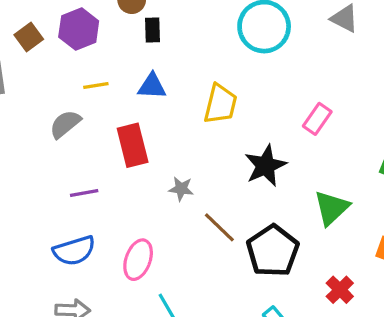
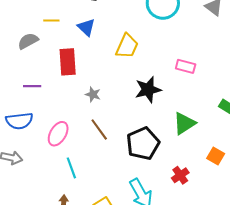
blue triangle: (152, 86) -> (86, 27), turned 30
pink rectangle: (317, 119) -> (186, 66), turned 60
brown line: (219, 227) -> (99, 130), moved

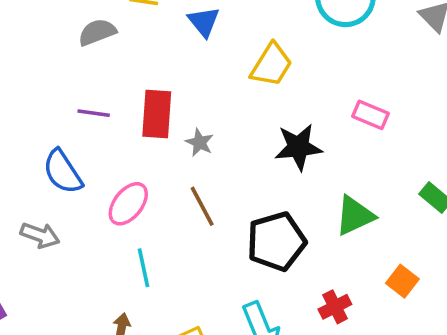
red rectangle: (68, 62) -> (157, 114), moved
blue semicircle: (19, 121) -> (63, 172), turned 56

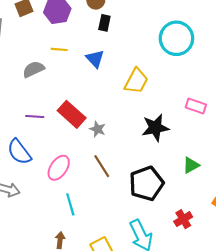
red rectangle: (157, 114) -> (72, 114), turned -48
green triangle: (355, 216) -> (191, 165), size x0.7

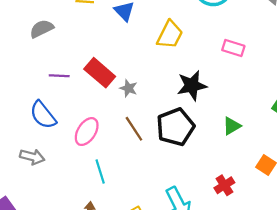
gray semicircle: (33, 69) -> (42, 29), moved
pink rectangle: (196, 106) -> (233, 48), moved
black pentagon: (146, 184) -> (175, 127), moved

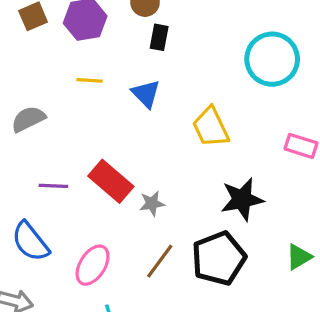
yellow trapezoid: (170, 35) -> (211, 127), turned 128
gray star: (128, 88) -> (152, 203), turned -30
brown line: (134, 129) -> (160, 261), turned 70

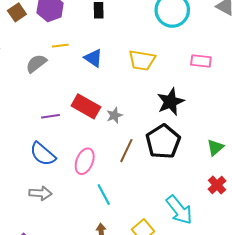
blue triangle: (146, 94) -> (93, 58), moved
gray semicircle: (28, 119) -> (36, 63), moved
yellow trapezoid: (211, 127) -> (142, 60), turned -44
green triangle: (299, 257) -> (215, 147), moved

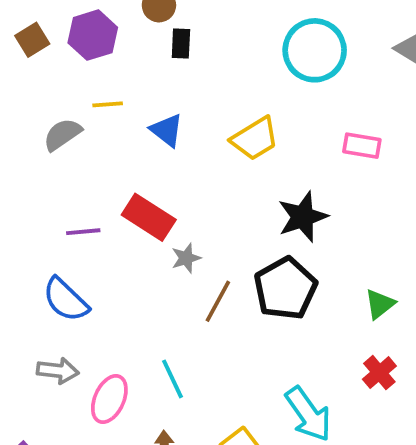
yellow trapezoid: (142, 60) -> (255, 139), turned -44
gray star: (114, 115) -> (186, 258), moved
pink ellipse: (85, 161) -> (109, 399), moved

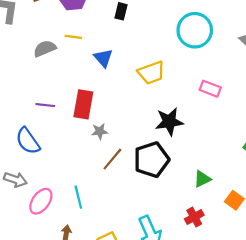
red rectangle: (149, 217) -> (83, 104), turned 56

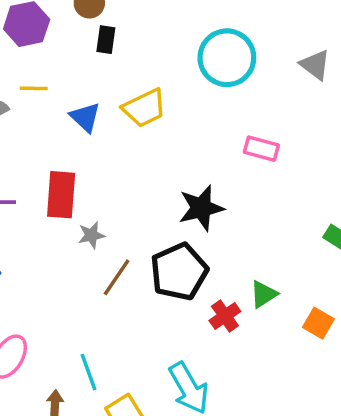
yellow trapezoid: (151, 73) -> (144, 108), moved
cyan line: (78, 197) -> (89, 372), moved
red cross: (194, 217) -> (225, 316), moved

